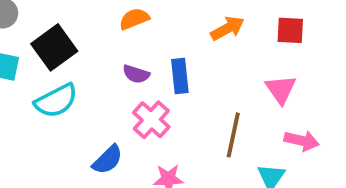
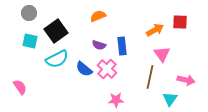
orange arrow: (227, 28) -> (155, 30), moved
pink triangle: (281, 89) -> (162, 54), moved
blue semicircle: (108, 160) -> (84, 69), moved, turned 84

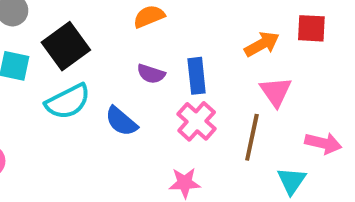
pink cross: (107, 69) -> (197, 121), moved

